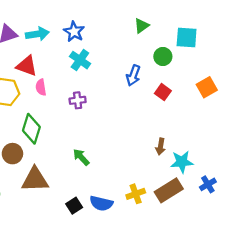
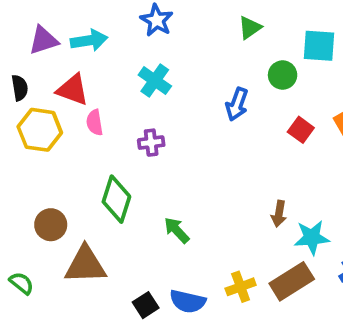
blue star: (74, 32) -> (157, 20), moved
red square: (163, 92) -> (301, 130), moved
green diamond: (31, 129) -> (116, 199), moved
green arrow: (81, 157) -> (177, 230), moved

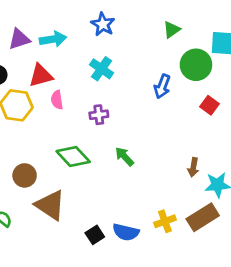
green circle: (283, 75) -> (196, 65), size x1.5
red triangle: (73, 90) -> (41, 76), turned -35
green diamond: (116, 199) -> (73, 157), turned -60
green arrow: (177, 230) -> (124, 157), moved
brown triangle: (85, 265) -> (50, 205), turned 36

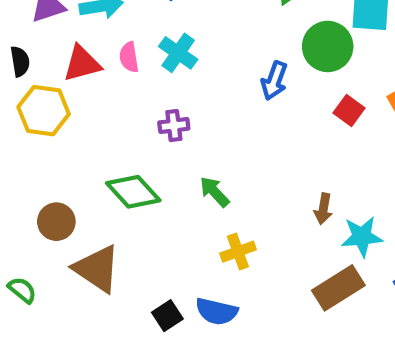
pink semicircle: (57, 100) -> (129, 57), moved
yellow cross: (165, 221) -> (238, 252), moved

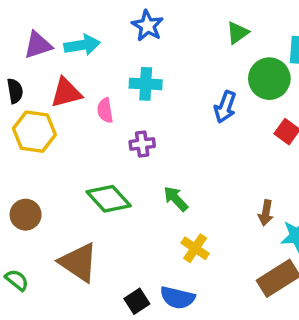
cyan cross: (178, 53) -> (146, 84), turned -32
pink semicircle: (129, 57) -> (105, 110), moved
brown circle: (56, 222) -> (26, 215), moved
yellow cross: (238, 252) -> (195, 248), turned -36

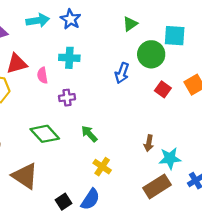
cyan arrow: (82, 45) -> (38, 20), moved
blue semicircle: (177, 298) -> (90, 199), turned -70

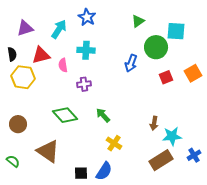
cyan arrow: (38, 20) -> (59, 29), moved, turned -48
red square: (163, 89) -> (166, 77), turned 32
black square: (63, 202) -> (81, 173), turned 32

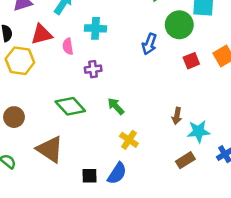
brown rectangle: (161, 160) -> (185, 160), size x0.7

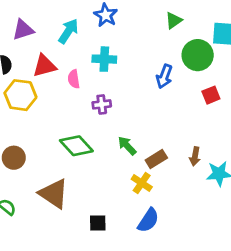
brown rectangle: (185, 160) -> (156, 159), moved
blue semicircle: (117, 173) -> (148, 220), moved

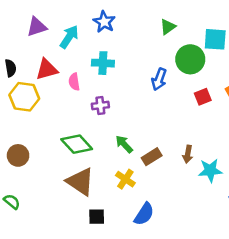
purple triangle: (23, 30) -> (37, 27), moved
yellow cross: (142, 183) -> (125, 179), moved
brown triangle: (54, 194) -> (80, 182), moved

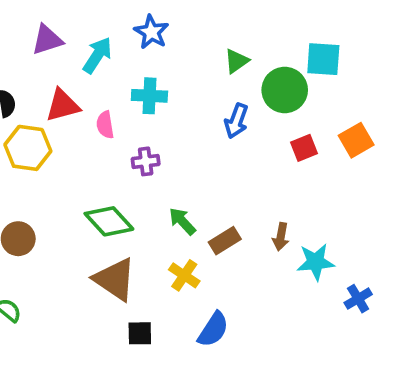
green triangle: (168, 27) -> (236, 61), moved

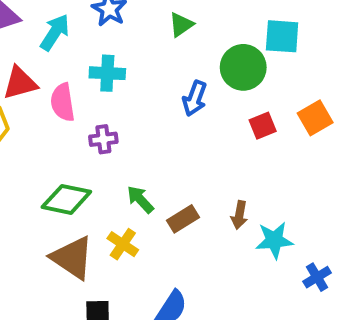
green triangle: (236, 61) -> (181, 25), moved
pink semicircle: (105, 125) -> (63, 102), size x1.4
green diamond: (109, 221) -> (66, 199), turned -36
yellow cross: (184, 275) -> (123, 244), moved

